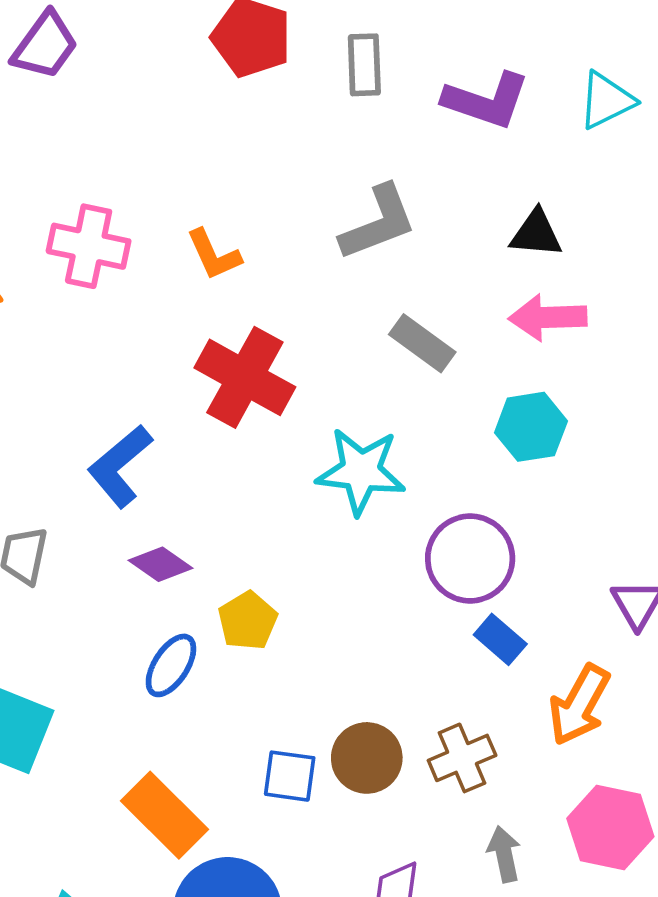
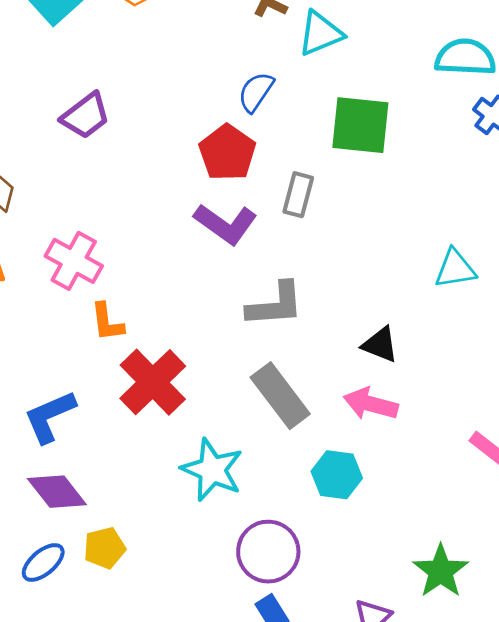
purple L-shape: (486, 101) -> (226, 224), moved
orange L-shape: (214, 255) -> (107, 322), moved
gray rectangle: (422, 343) -> (280, 396), size x1.4
purple diamond: (160, 564) -> (57, 492), size x1.4

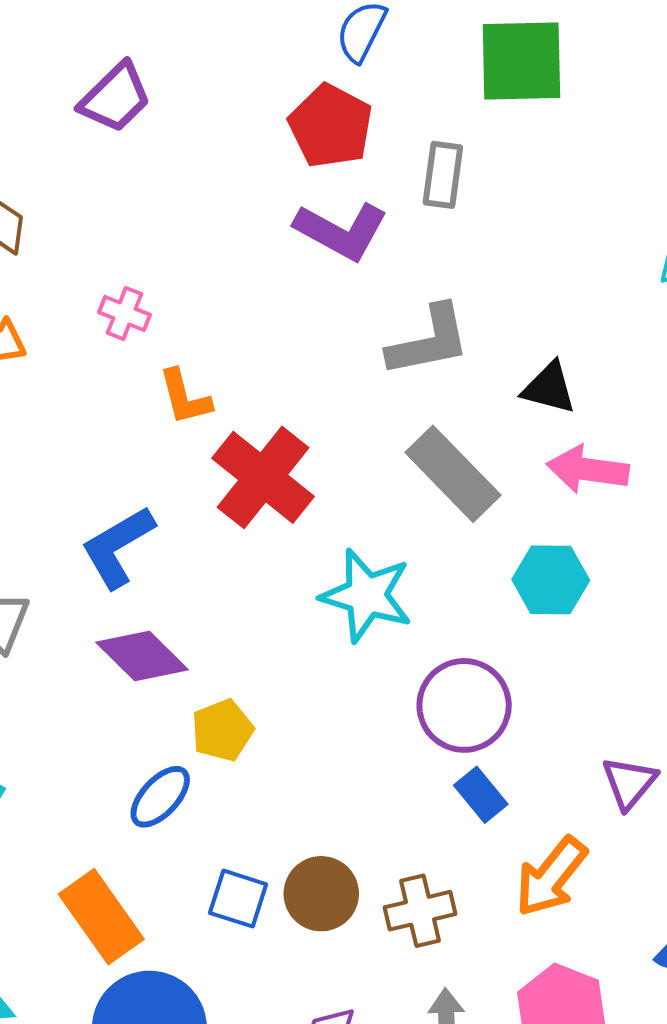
pink cross: (74, 261) -> (125, 313), size x0.6
black triangle: (380, 345) -> (549, 388), moved
blue ellipse: (43, 562) -> (160, 797), moved

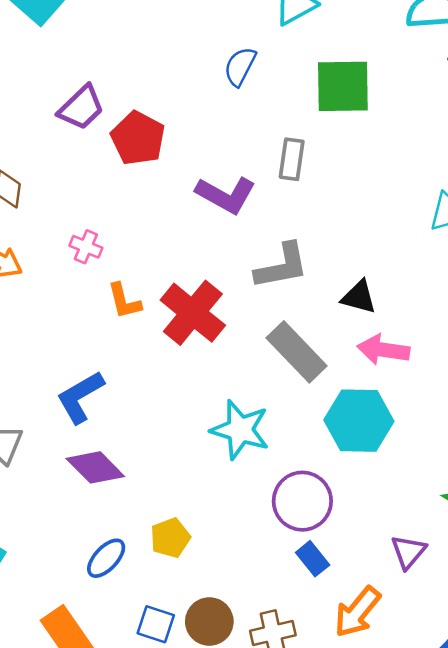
red pentagon: (331, 126) -> (138, 138), moved
red cross: (263, 477) -> (193, 313), moved
cyan hexagon: (551, 580) -> (359, 421), size x1.4
yellow pentagon: (222, 730) -> (170, 538), moved

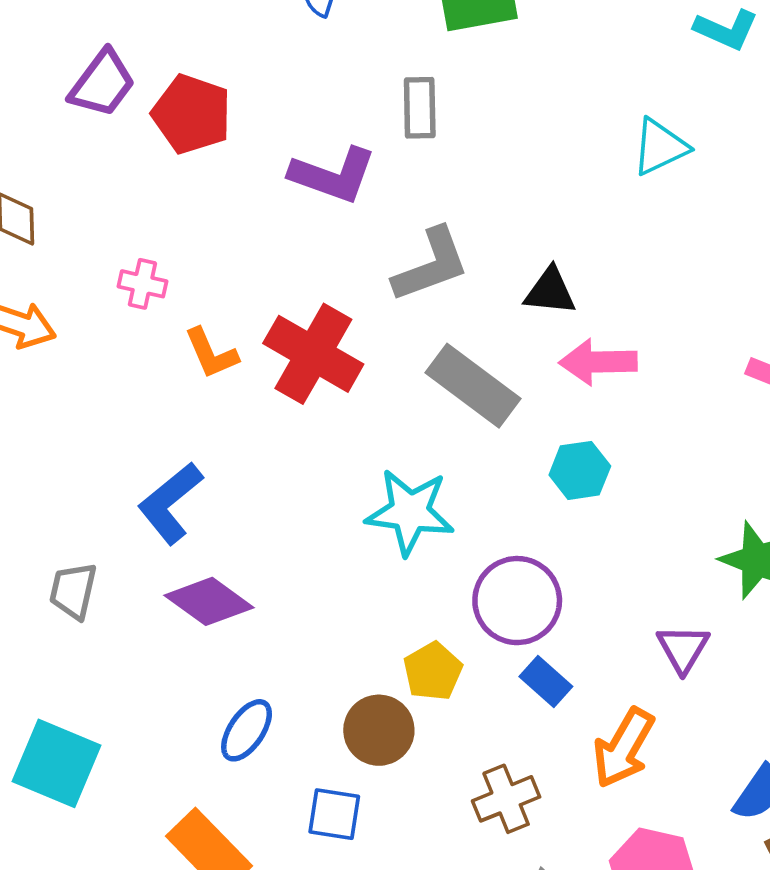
cyan hexagon: (359, 421) -> (580, 470), size x0.6
yellow pentagon: (170, 538) -> (433, 671), moved
brown circle: (209, 622) -> (379, 730), moved

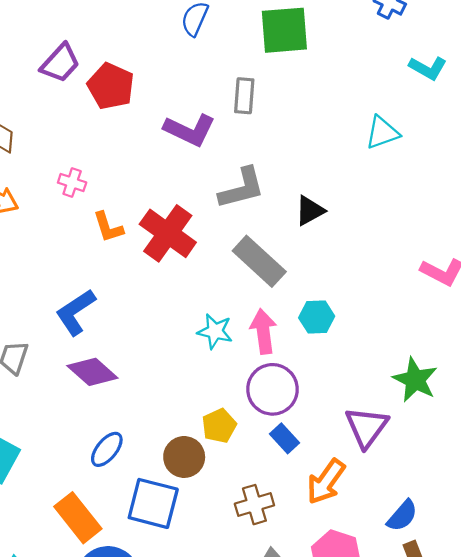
black triangle: (550, 291) -> (310, 211), turned -40
pink arrow: (598, 362) -> (263, 331), moved, turned 78
cyan star: (410, 512) -> (215, 331), size x0.7
purple triangle: (683, 649) -> (367, 427), size x1.4
blue square: (334, 814) -> (153, 503), size x1.6

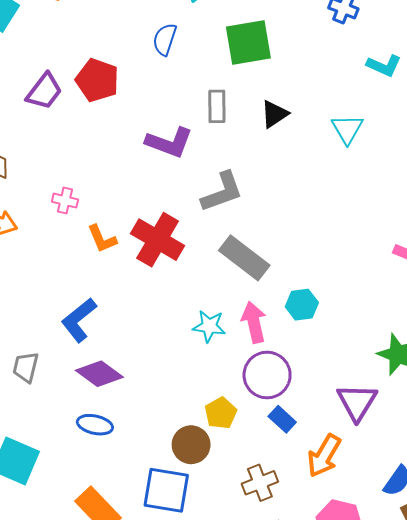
red pentagon: (111, 86) -> (97, 80), moved
cyan triangle: (382, 133) -> (347, 129), turned -36
black triangle: (310, 211) -> (274, 114), moved
blue ellipse: (107, 449) -> (95, 425), moved, turned 68

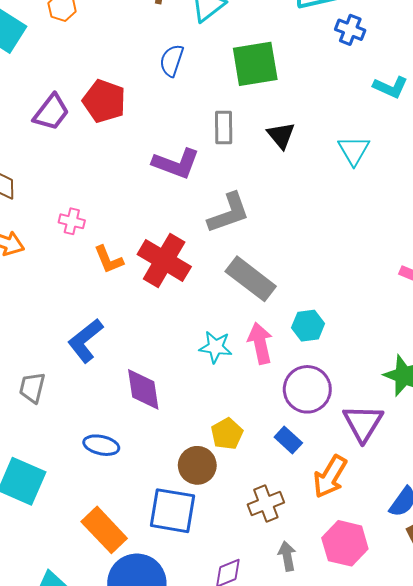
black triangle: (274, 114) -> (281, 135), turned -36
purple diamond: (99, 374) -> (143, 389), moved, turned 45
purple circle: (267, 375) -> (307, 389), moved

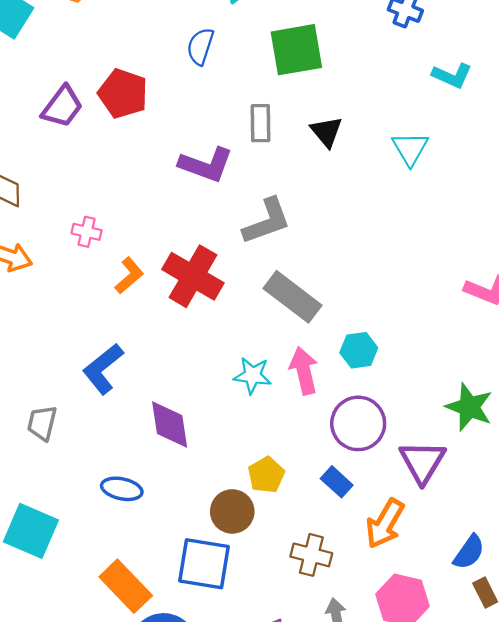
orange L-shape: (109, 260) -> (129, 276), turned -108
brown cross: (266, 503) -> (311, 555), turned 36

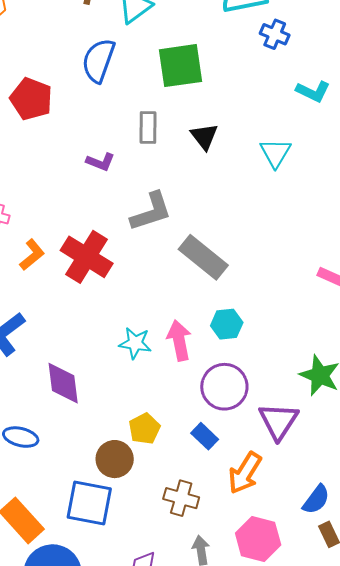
blue semicircle: (200, 46) -> (98, 60), size x1.4
purple L-shape: (206, 165) -> (100, 162), size x0.6
gray rectangle: (292, 297) -> (203, 257), moved

